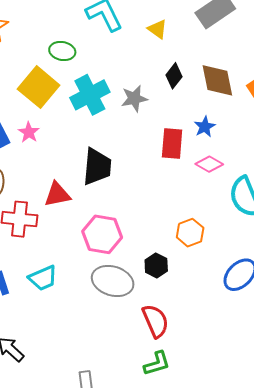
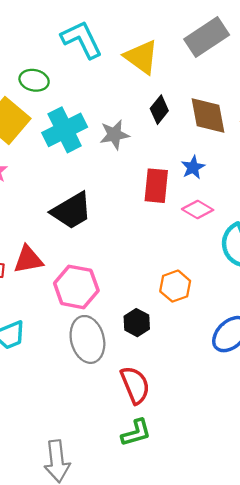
yellow triangle: (158, 29) -> (141, 57), size x1.6
black trapezoid: (97, 167) -> (72, 211), turned 54
red triangle: (57, 194) -> (28, 260), moved
gray ellipse: (113, 281) -> (87, 339), turned 57

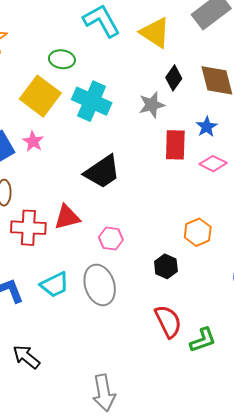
cyan cross: (65, 130) -> (92, 101), turned -36
gray star: (114, 135) -> (152, 105), moved
pink hexagon: (76, 287) -> (111, 238), size x0.6
gray ellipse: (87, 339) -> (100, 285), moved
green L-shape: (136, 433) -> (203, 340), moved

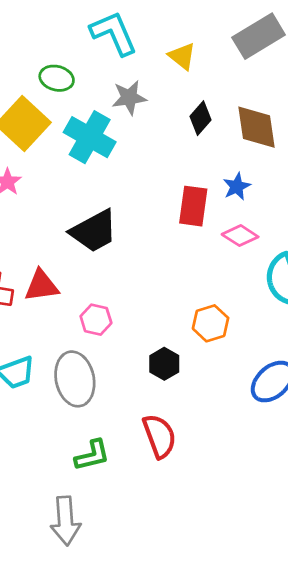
yellow triangle: (155, 33) -> (182, 56), size x0.7
gray star: (152, 105) -> (129, 98), moved
green L-shape: (203, 340) -> (92, 455), moved

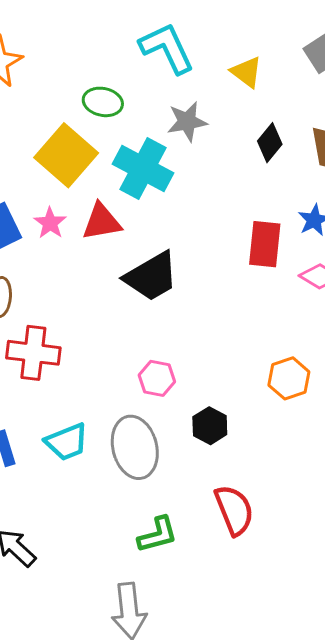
red triangle: (41, 286) -> (102, 222), moved
black hexagon: (164, 364) -> (210, 426), moved

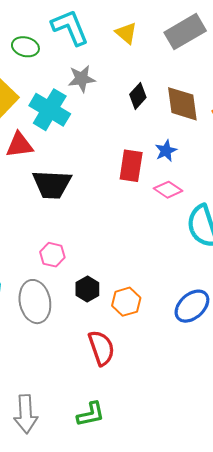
yellow triangle: (246, 72) -> (126, 33), moved
green ellipse: (103, 102) -> (25, 47), moved
black trapezoid: (151, 277) -> (52, 184), turned 30
orange hexagon: (289, 378) -> (126, 302), moved
green L-shape: (157, 535) -> (91, 414), moved

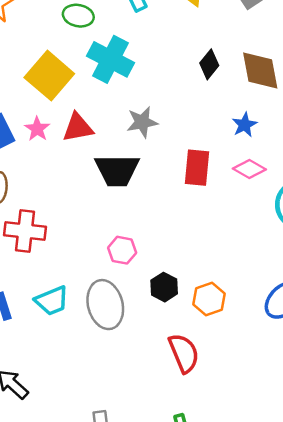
gray star: (82, 79) -> (142, 122), moved
cyan cross: (50, 110) -> (110, 59), moved
red rectangle: (131, 166) -> (197, 168), moved

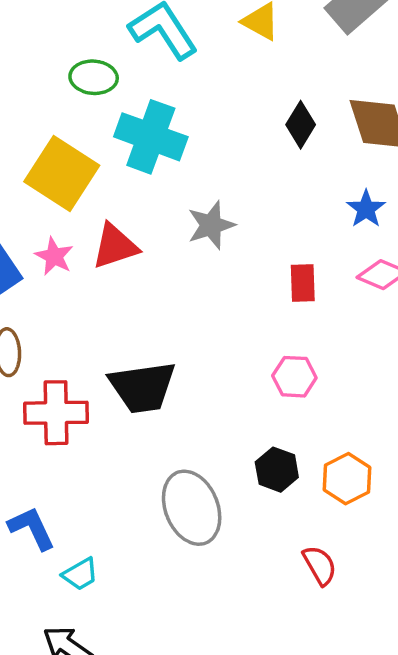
red rectangle: (197, 168) -> (303, 283), size x0.7
black trapezoid: (117, 170) -> (143, 387), moved
pink hexagon: (122, 250) -> (294, 377), moved
cyan trapezoid: (52, 301) -> (80, 574), moved, size x0.7
red semicircle: (184, 353) -> (320, 565), size x0.7

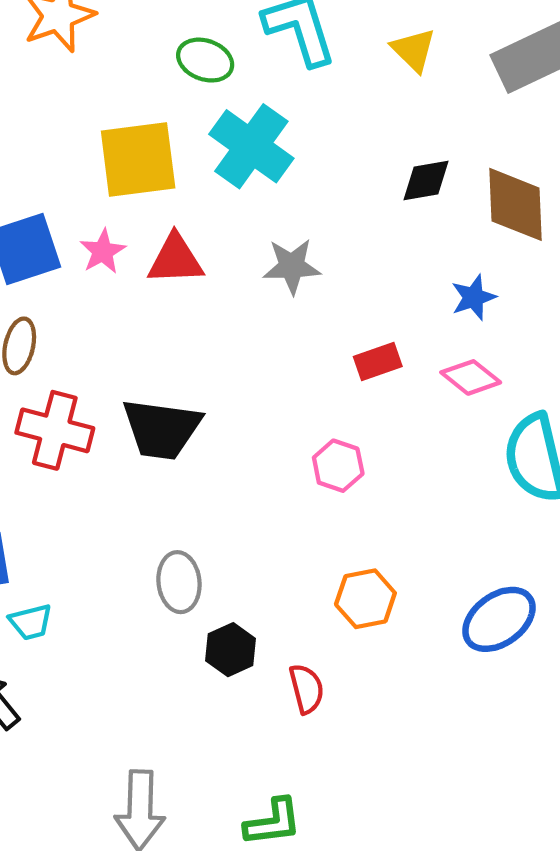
black diamond: (301, 125) -> (426, 180), turned 33
yellow square: (62, 173) -> (138, 160), turned 34
red rectangle: (303, 283) -> (378, 362), turned 57
black hexagon: (277, 470) -> (231, 650), moved
gray ellipse: (192, 508) -> (179, 582), size x0.7

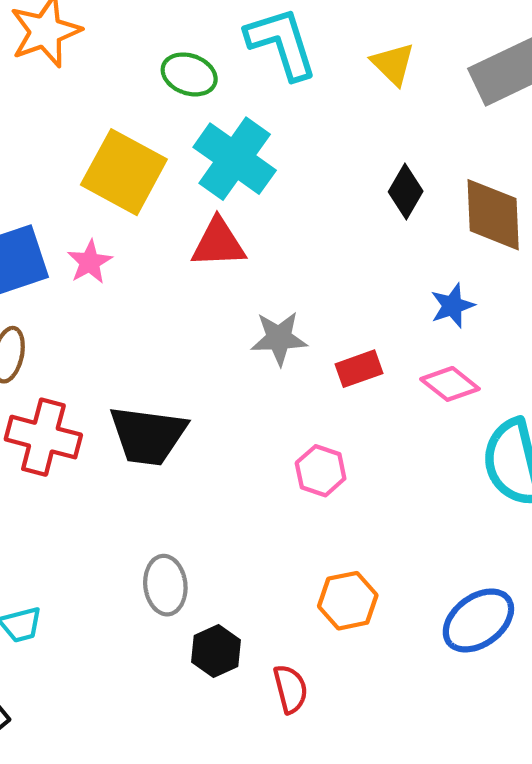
yellow square: (138, 160) -> (124, 172), turned 36
black diamond: (426, 180) -> (406, 192), turned -50
red triangle: (175, 259) -> (218, 243), moved
gray star: (292, 266) -> (279, 338), moved

